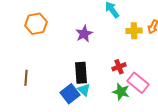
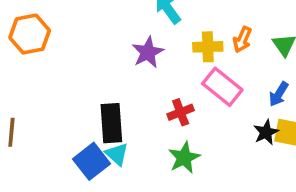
purple star: (84, 34) -> (148, 52), moved
pink rectangle: (138, 83) -> (222, 87), moved
green star: (121, 92) -> (184, 158), turned 30

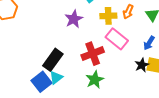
red cross: (181, 112) -> (93, 54), size x1.5
black rectangle: (111, 123) -> (53, 60), turned 40
cyan triangle: (117, 154) -> (56, 78), turned 40

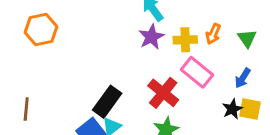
purple star: (74, 19) -> (151, 37), moved
red cross: (93, 54) -> (163, 93), turned -30

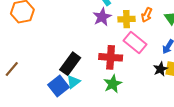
red cross: (163, 93) -> (111, 57), turned -35
brown line: (26, 109) -> (12, 69), turned 35

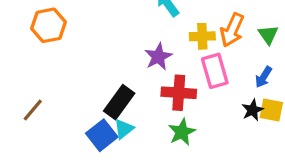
orange arrow: (147, 15) -> (232, 30), size x1.5
purple star: (102, 17) -> (158, 57), moved
pink rectangle: (135, 42) -> (215, 71), turned 35

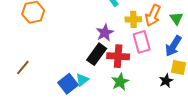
blue arrow: (263, 77) -> (173, 46), size x1.5
black rectangle: (119, 102) -> (97, 54), moved
black star: (252, 110) -> (166, 81), moved

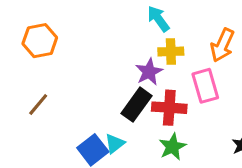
yellow cross: (133, 19) -> (171, 51), moved
brown line: (23, 67) -> (38, 105), moved

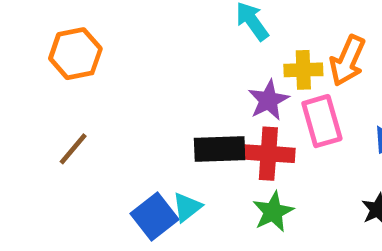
yellow cross: (171, 51) -> (303, 70), moved
purple star: (149, 72) -> (268, 100), moved
black rectangle: (137, 105) -> (220, 149), turned 52

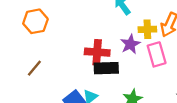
red cross: (268, 154) -> (97, 52), moved

